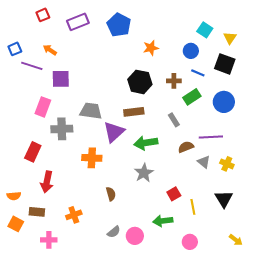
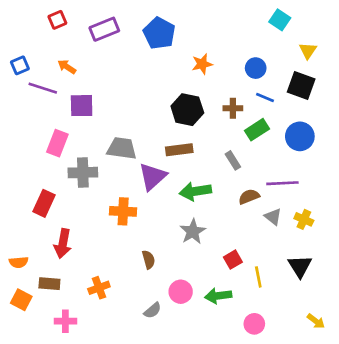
cyan square: (205, 30) -> (280, 20), moved
pink circle: (135, 236) -> (181, 292), moved

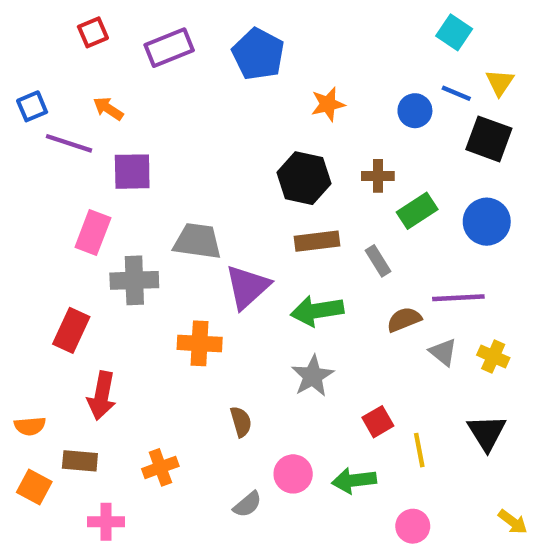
blue line: (265, 98) -> (456, 93), moved
brown rectangle: (179, 150) -> (317, 241), moved

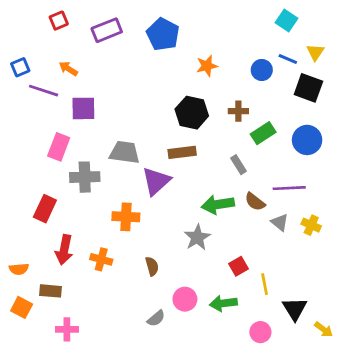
brown rectangle: (317, 241) -> (182, 152), moved
green arrow: (317, 311) -> (218, 204), moved
brown semicircle: (404, 320) -> (255, 202), turned -120
black triangle: (487, 433) -> (295, 309), moved
orange cross: (160, 467) -> (101, 259), moved, turned 35

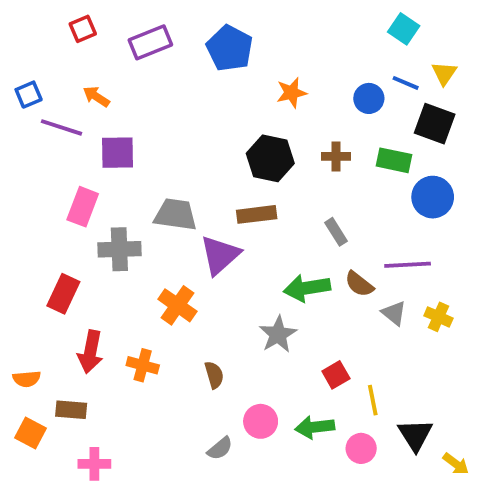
green rectangle: (263, 133) -> (394, 160), moved, turned 45
orange cross: (126, 217) -> (177, 305), turned 32
pink circle: (260, 332) -> (361, 448), moved

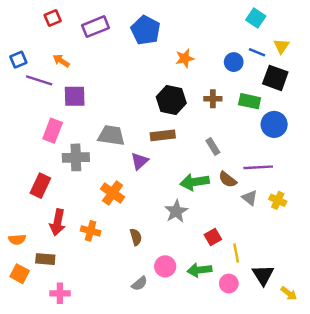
purple triangle: (220, 255) -> (139, 161), size x0.7

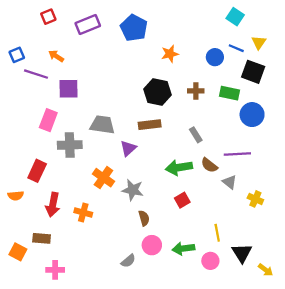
yellow cross: (278, 200) -> (255, 199), moved
gray star: (176, 211) -> (133, 190), moved, turned -30
brown semicircle: (136, 237) -> (144, 218), moved
red square: (213, 237) -> (182, 200), moved
orange semicircle: (17, 239) -> (16, 196), moved

